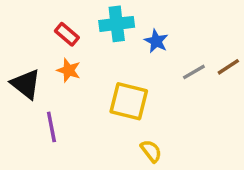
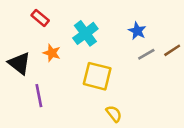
cyan cross: (117, 24) -> (85, 33), moved, turned -30
red rectangle: (67, 34) -> (40, 18), moved
blue star: (156, 41) -> (137, 31), moved

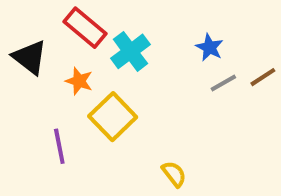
red rectangle: (40, 18) -> (85, 28), moved, size x1.5
black triangle: (19, 63) -> (30, 57), moved
yellow square: (97, 76) -> (113, 117), moved, turned 32

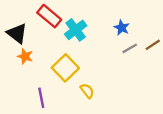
orange star: (79, 81) -> (25, 56), moved
purple line: (59, 146) -> (41, 98), moved
yellow semicircle: (174, 174) -> (87, 91), moved

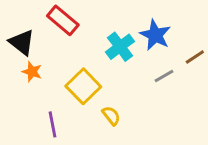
blue star: (122, 28) -> (155, 35), size x1.5
cyan cross: (76, 30) -> (120, 47), moved
gray line: (130, 48) -> (164, 76), moved

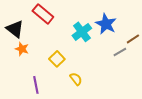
gray line: (164, 76) -> (120, 52), moved
yellow square: (83, 86) -> (57, 59), size x0.7

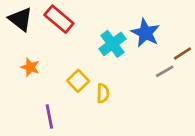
black triangle: (15, 29) -> (21, 19), moved
yellow semicircle: (76, 79) -> (103, 93), moved, turned 40

